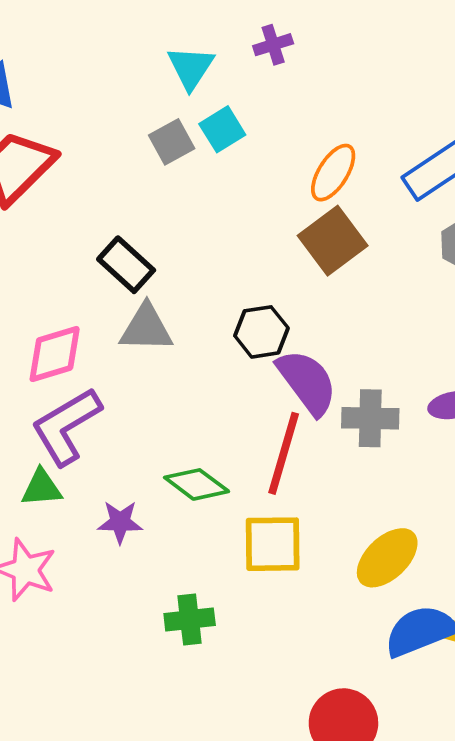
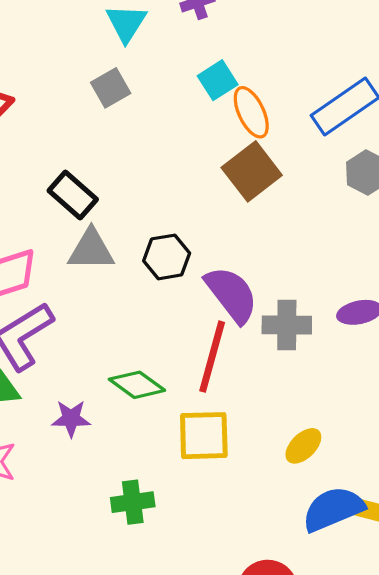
cyan square: (222, 129) -> (218, 80), moved
orange ellipse: (333, 173) -> (251, 112), turned -57
black hexagon: (261, 332) -> (167, 257), moved
yellow ellipse: (387, 558) -> (303, 446), size x0.7

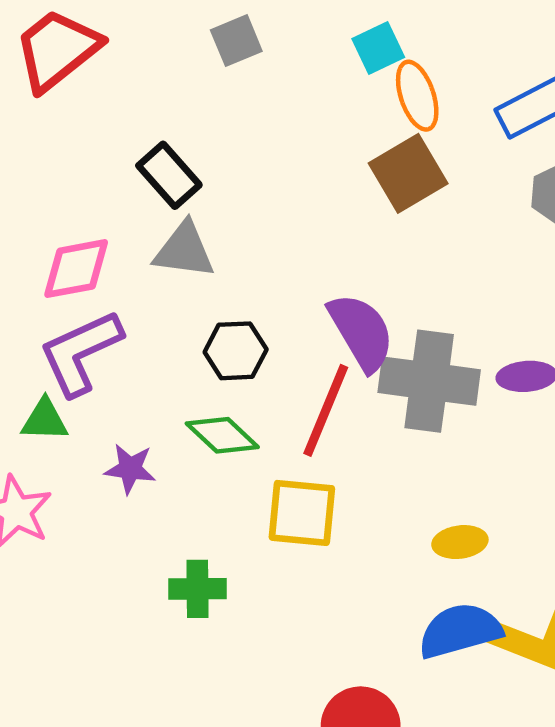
black hexagon: (167, 257) -> (236, 351), moved
gray cross: (287, 325) -> (429, 381), size x1.5
yellow ellipse: (303, 446) -> (460, 542), moved, turned 30

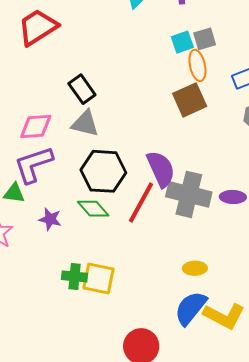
gray square: (236, 41) -> (205, 39), moved
black hexagon: (236, 351) -> (103, 171), size x1.6
yellow square: (302, 513) -> (99, 278), moved
blue semicircle: (460, 631) -> (191, 308), turned -42

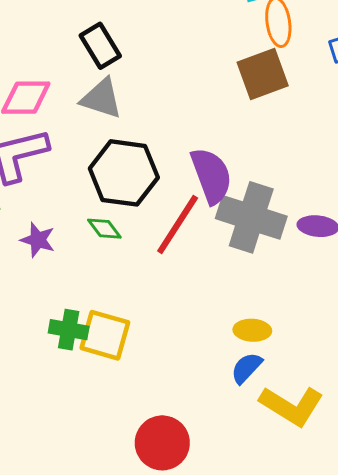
green diamond: (93, 209) -> (104, 229), size x0.7
blue semicircle: (191, 308) -> (246, 368), moved, size x0.6

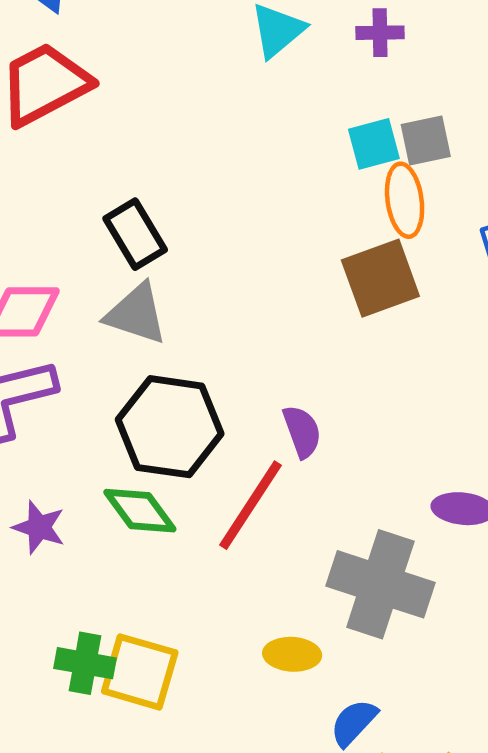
purple semicircle: (211, 176) -> (302, 432), size x0.6
gray cross: (251, 217) -> (380, 584), moved
green diamond: (104, 229) -> (140, 511), size x1.4
yellow ellipse: (252, 330) -> (292, 654), moved

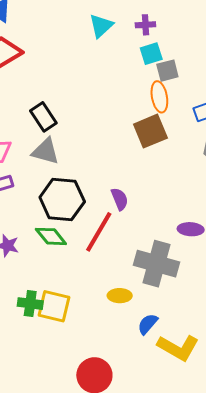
cyan square: (374, 144) -> (151, 54), moved

